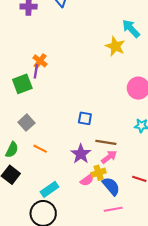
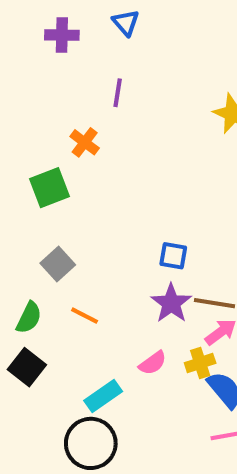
purple line: (36, 71) -> (118, 93), moved
purple star: (81, 154) -> (171, 303), moved
pink semicircle: (87, 180) -> (153, 363), moved

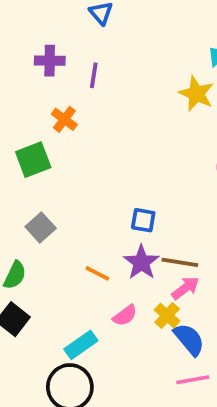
purple cross: (62, 35) -> (50, 61), moved
orange line: (85, 316) -> (97, 273), moved
yellow cross: (200, 363) -> (167, 316), turned -30

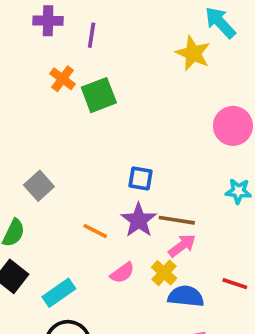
green square: (33, 160) -> (99, 95), moved
blue semicircle: (189, 339) -> (186, 296), turned -44
cyan rectangle: (81, 345) -> (59, 293), moved

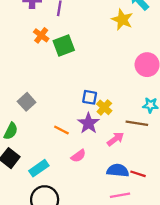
brown line: (177, 220) -> (137, 123), moved
yellow cross: (164, 273) -> (104, 107), moved
red line: (235, 284) -> (138, 174), moved

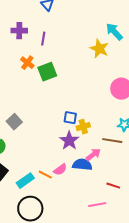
yellow cross: (104, 107) -> (83, 127), turned 32
orange line: (61, 130) -> (45, 175), moved
blue semicircle: (118, 170) -> (82, 165), moved

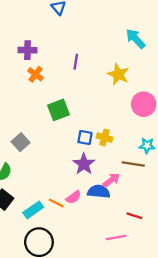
purple cross: (19, 31) -> (27, 50), moved
purple line: (43, 39) -> (76, 62), moved
yellow star: (99, 49) -> (118, 74), moved
green square: (47, 72) -> (59, 110), moved
yellow cross: (83, 127) -> (105, 138), moved, turned 32

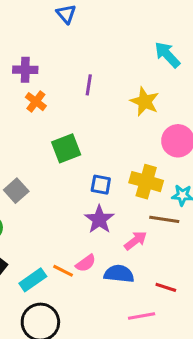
yellow cross: (105, 138) -> (146, 182), moved, size x1.5
blue semicircle: (99, 192) -> (119, 274), moved

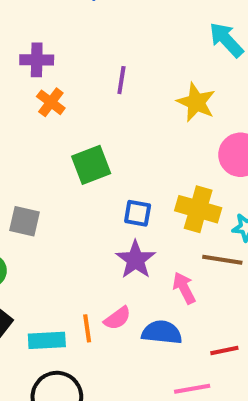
gray square: (16, 191) -> (25, 221), turned -35
pink arrow: (136, 241) -> (184, 288), turned -80
orange line: (63, 271) -> (87, 328), turned 55
cyan rectangle: (33, 280) -> (47, 340), turned 32
red line: (166, 287) -> (224, 350), turned -30

